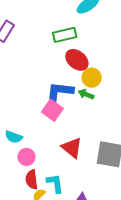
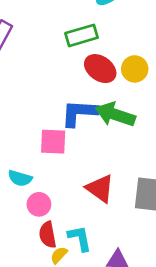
yellow circle: (92, 78) -> (135, 69), moved
green arrow: (86, 94) -> (115, 115), size x1.8
pink square: (52, 110) -> (53, 142), moved, turned -30

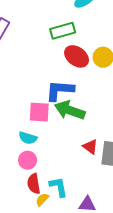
green arrow: (115, 115) -> (70, 110), moved
cyan semicircle: (20, 178) -> (28, 138), moved
red triangle: (100, 188) -> (90, 147), moved, size x0.7

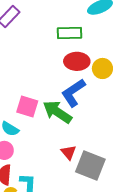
red ellipse: (77, 56) -> (77, 61), turned -50
blue L-shape: (60, 90) -> (73, 93), moved, turned -52

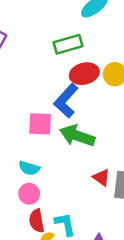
blue L-shape: (73, 93) -> (66, 101), moved
pink square: (27, 106) -> (40, 124), moved

